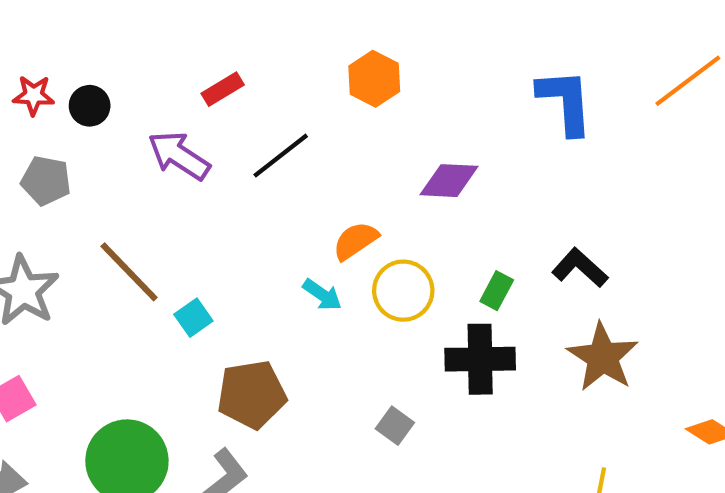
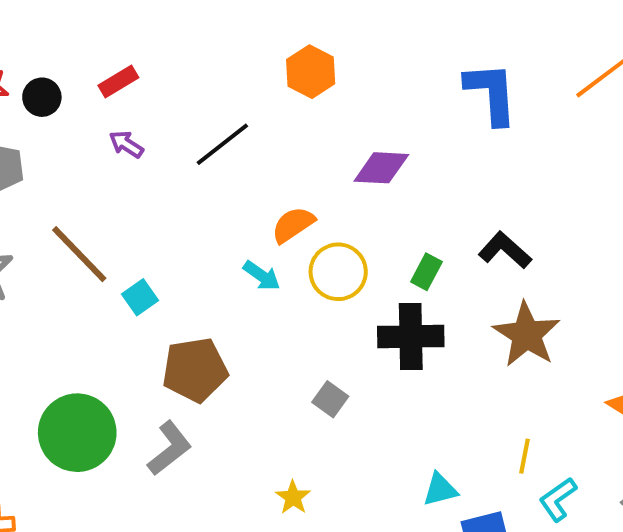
red rectangle: (223, 89) -> (118, 81), moved
purple arrow: (179, 156) -> (126, 144), size x0.6

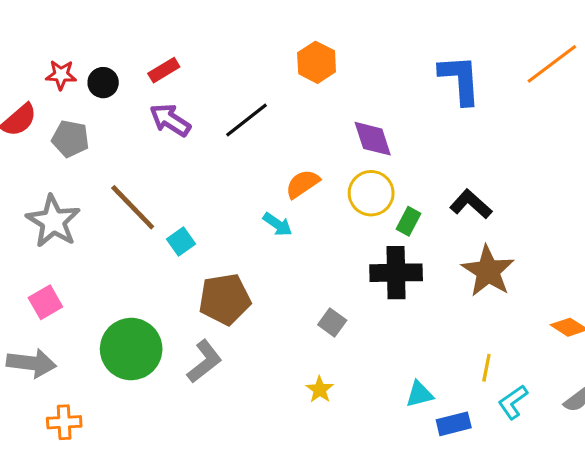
purple arrow: (126, 144) -> (170, 120), size x1.5
purple diamond: (381, 168) -> (373, 139), turned 69
yellow circle: (338, 272) -> (371, 193), moved
yellow star: (293, 497) -> (320, 390), moved

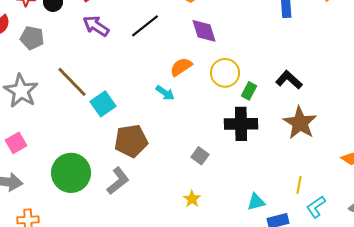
purple diamond: (373, 139) -> (204, 31), moved
cyan square: (181, 242) -> (103, 104), size x1.4

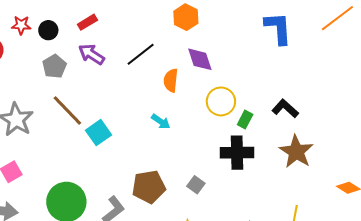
gray pentagon: (32, 38) -> (54, 66), moved, turned 30
orange semicircle: (181, 67) -> (171, 80), moved, turned -50
brown pentagon: (131, 141) -> (149, 187), moved

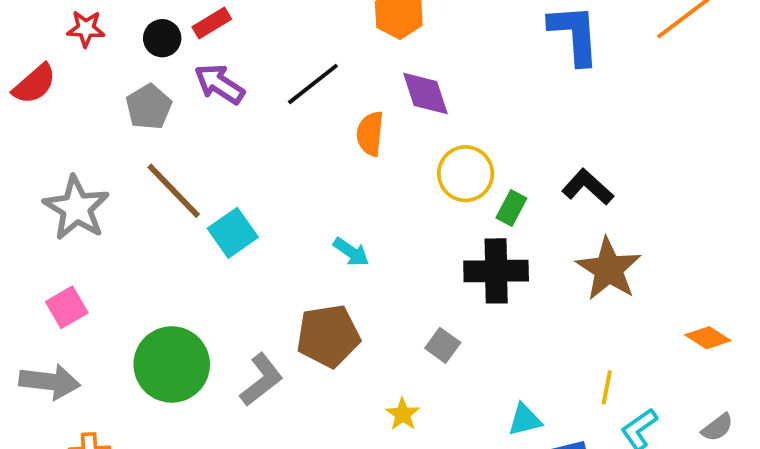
black circle: (48, 30) -> (162, 38), moved
cyan arrow: (161, 122) -> (351, 252), moved
gray square: (196, 185) -> (443, 345), moved

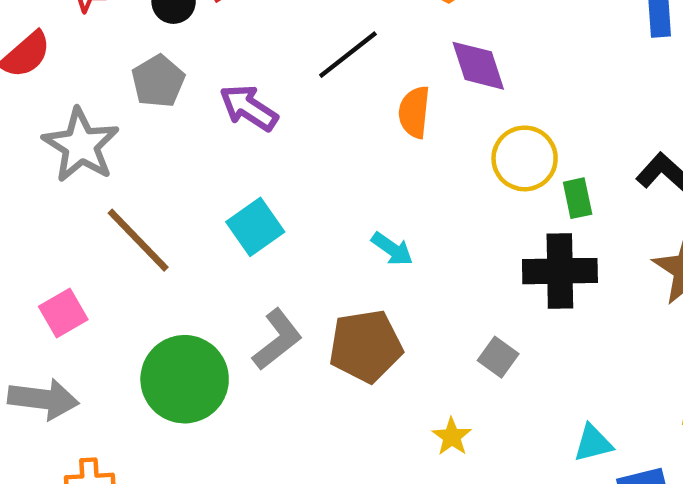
purple arrow: (219, 84) -> (249, 108), moved
brown line: (174, 191) -> (138, 240), moved
gray star: (76, 208) -> (81, 145), moved
green rectangle: (511, 208) -> (578, 198), turned -40
gray L-shape: (261, 380) -> (277, 339), moved

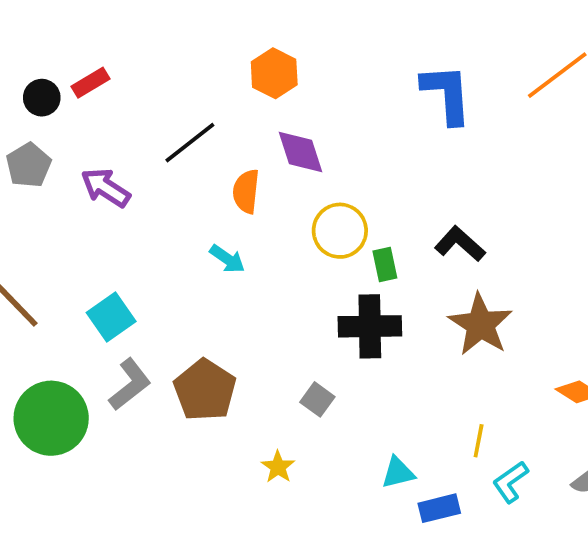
cyan square: (255, 227) -> (111, 317), moved
cyan arrow: (392, 249) -> (227, 259), moved
brown pentagon: (366, 346) -> (205, 390), turned -30

